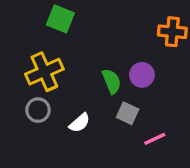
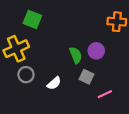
green square: (60, 19) -> (32, 19), moved
yellow cross: (44, 72) -> (16, 49), moved

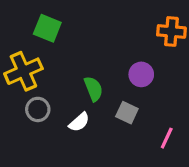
green semicircle: (76, 55) -> (93, 89), moved
pink line: (105, 94) -> (167, 138), moved, turned -40

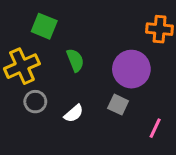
purple circle: (141, 74) -> (131, 69), size x1.6
green semicircle: (93, 89) -> (75, 60), moved

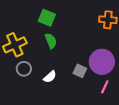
green square: (44, 26) -> (47, 18), moved
purple circle: (131, 69) -> (102, 62), moved

